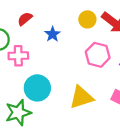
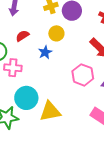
yellow circle: (87, 19) -> (56, 33), moved
yellow triangle: (81, 97) -> (50, 111), moved

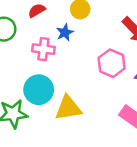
pink cross: (13, 68) -> (43, 49), moved

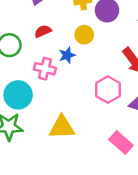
cyan circle: (39, 90) -> (18, 95), moved

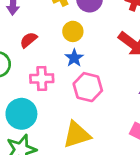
blue star: (67, 55) -> (74, 58), moved
pink hexagon: (108, 90) -> (88, 87), moved

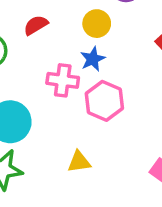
pink cross: (42, 78) -> (63, 80), moved
yellow triangle: (77, 135) -> (79, 162), size x0.6

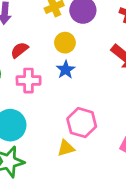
pink cross: (63, 80) -> (29, 81), moved
pink hexagon: (104, 101) -> (82, 123), moved

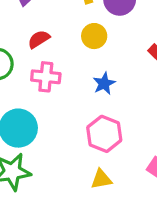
blue star: (66, 70) -> (104, 83), moved
yellow triangle: (66, 148) -> (101, 179), moved

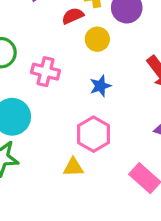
red semicircle: (39, 39) -> (73, 16), moved
yellow triangle: (101, 179) -> (73, 167), moved

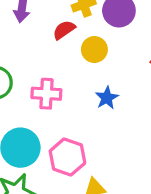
pink hexagon: (93, 134) -> (67, 157), moved

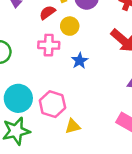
pink cross: (46, 94) -> (49, 45), moved

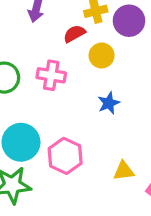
pink cross: (49, 45) -> (51, 75), moved
yellow triangle: (73, 126) -> (124, 171), moved

